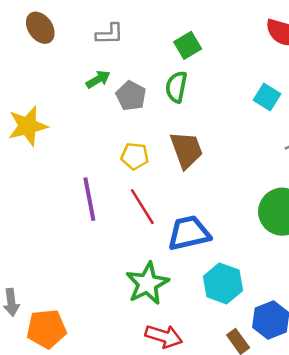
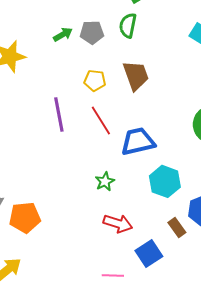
green arrow: (98, 79) -> (63, 34), moved
gray pentagon: (131, 96) -> (92, 32), turned -30
green star: (147, 283) -> (105, 181), size x0.6

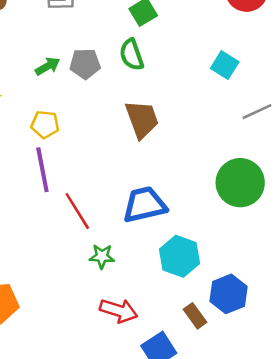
green semicircle: (128, 25) -> (132, 55), turned -30
yellow pentagon: (95, 80) -> (45, 124), moved
red line: (101, 120) -> (77, 211), moved
green star: (105, 181) -> (102, 256), turned 30

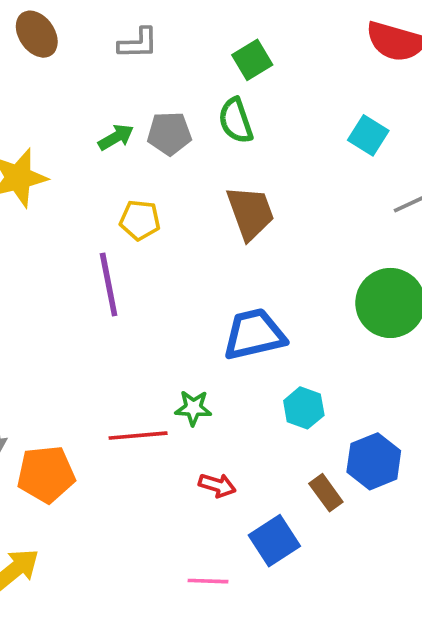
yellow pentagon: (45, 124) -> (140, 220), moved
red line: (77, 211) -> (138, 436), moved, turned -63
cyan hexagon: (179, 256) -> (304, 408), size x0.7
red arrow: (119, 311) -> (217, 485), size x0.7

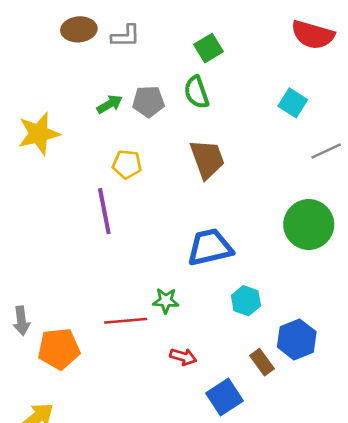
brown ellipse: (37, 34) -> (79, 29), moved, turned -60

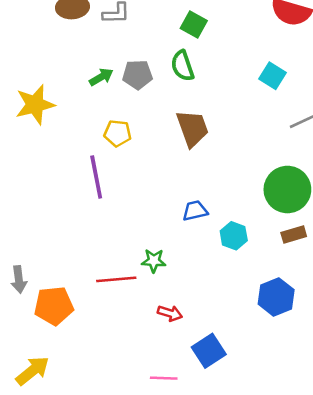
green square: (209, 48) -> (194, 25), turned -30
blue trapezoid: (210, 247) -> (195, 211), size x0.6
cyan hexagon: (246, 301) -> (234, 236), moved
brown rectangle: (262, 362) -> (294, 235), moved, turned -70

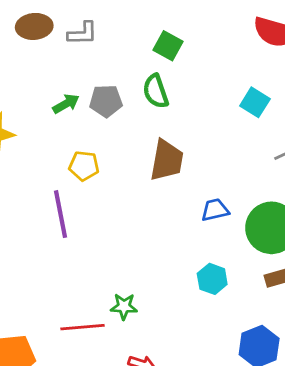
brown trapezoid: (192, 128) -> (167, 160), turned 30
blue trapezoid: (195, 211) -> (215, 210), moved

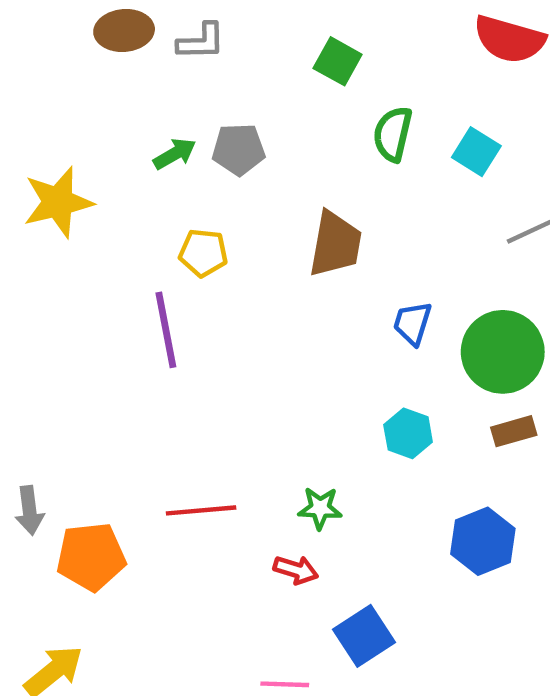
green semicircle: (156, 91) -> (393, 134), moved, turned 32
blue trapezoid: (215, 210) -> (412, 323), turned -60
green star: (124, 306) -> (320, 508), moved

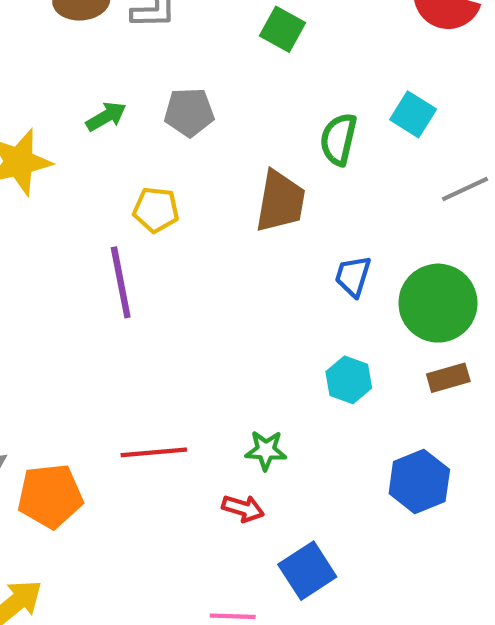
green semicircle: (393, 134) -> (338, 139), moved
green arrow: (175, 154) -> (106, 116), moved

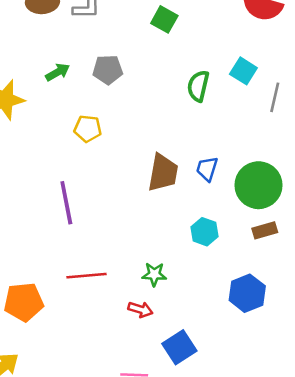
gray line: (465, 189) -> (275, 97), moved, turned -52
brown trapezoid: (280, 201) -> (163, 173), moved
purple line: (121, 282) -> (66, 203), moved

